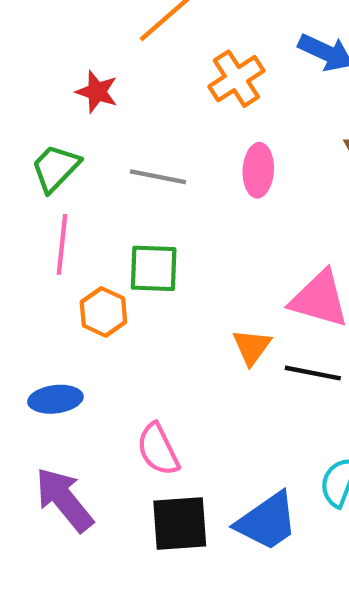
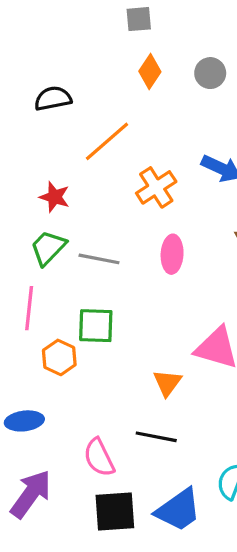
green trapezoid: (55, 168) -> (48, 248), moved
black line: (313, 373) -> (156, 437), moved
purple arrow: (64, 500) -> (31, 494), turned 75

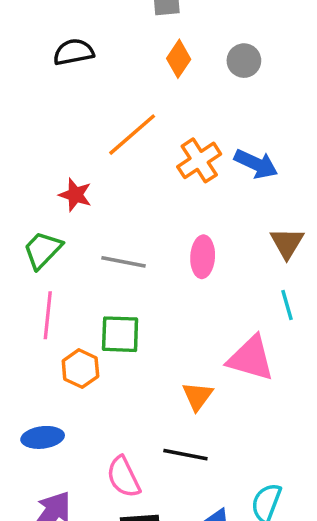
black semicircle: (53, 98) -> (74, 52), moved
orange cross: (156, 187) -> (199, 160), moved
green trapezoid: (48, 248) -> (43, 250), moved

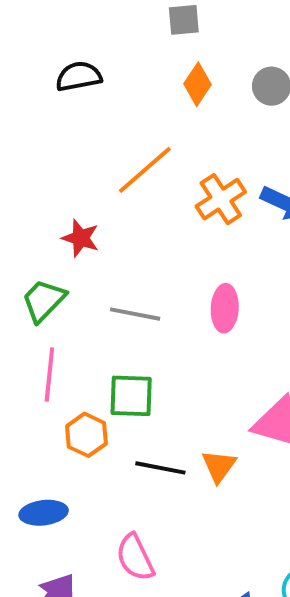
black line: (185, 455) -> (160, 468), moved

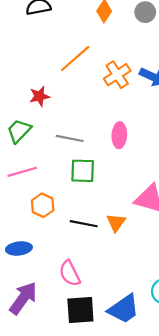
red star: (81, 238) -> (39, 96), turned -30
pink line: (49, 374) -> (22, 172), turned 68
green square: (131, 396) -> (83, 171), moved

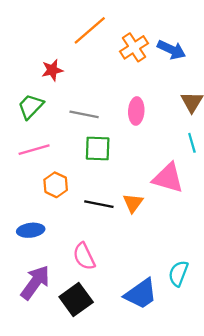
black square: (80, 310) -> (76, 300), moved, turned -32

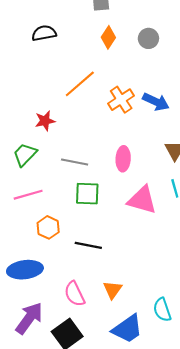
pink triangle: (168, 178) -> (142, 200), moved
orange triangle: (133, 203) -> (113, 290), moved
blue ellipse: (31, 230) -> (25, 270), size x1.4
cyan semicircle: (178, 273) -> (162, 310), turned -40

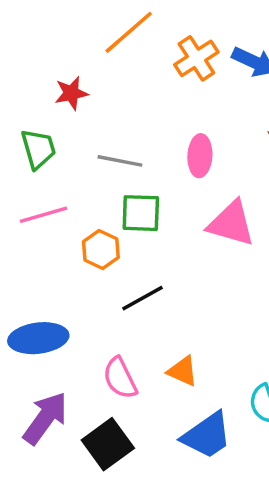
green trapezoid: (25, 155) -> (38, 149), turned 120
orange hexagon: (48, 227) -> (101, 250), moved
black line: (88, 245) -> (143, 298), turned -40
orange triangle: (113, 290) -> (183, 371), turned -42

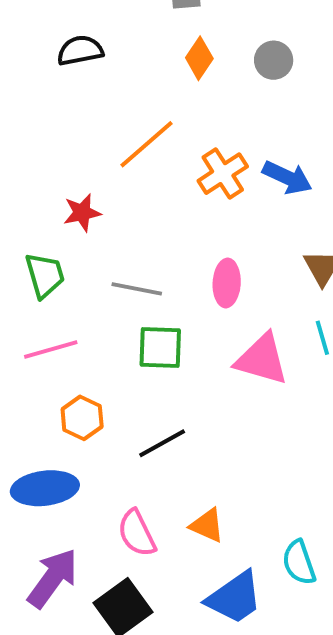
orange hexagon: (101, 250) -> (82, 418), moved

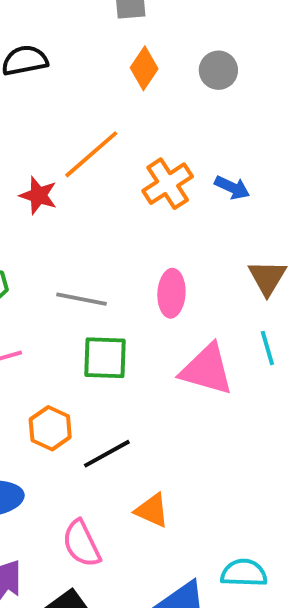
blue arrow: (287, 177) -> (232, 188), size x0.7
red star: (82, 213) -> (38, 195), moved, turned 30
orange hexagon: (82, 418) -> (50, 428), moved
orange triangle: (207, 525) -> (152, 510), moved
cyan semicircle: (299, 562) -> (244, 573), turned 111

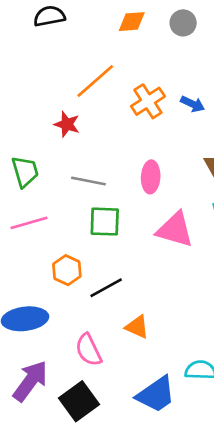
orange diamond: (144, 68) -> (132, 22), turned 52
red star: (38, 195) -> (67, 124), moved

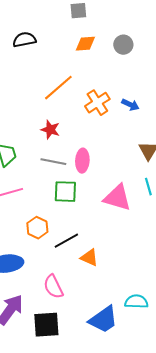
red star: (67, 124) -> (50, 130), moved
pink ellipse: (151, 177) -> (82, 161), moved
orange triangle: (137, 327) -> (89, 258), moved
black square: (79, 401) -> (46, 325), turned 32

